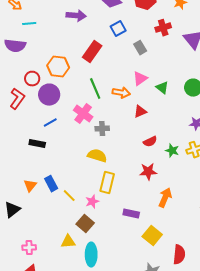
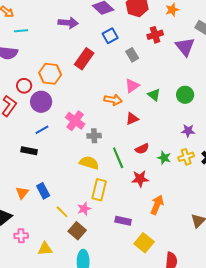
green line: (95, 89) -> (118, 158), moved
yellow line: (69, 196) -> (62, 212), moved
yellow triangle: (68, 242) -> (45, 249), moved
pink cross: (29, 248) -> (21, 236), moved

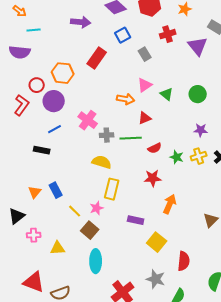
green line: (118, 158) -> (131, 138), moved, turned -70

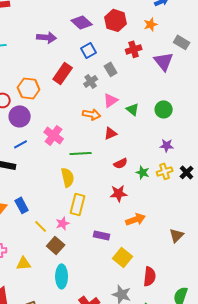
gray cross: (107, 135) -> (91, 81), moved, turned -32
green line: (131, 138) -> (81, 153), moved
yellow semicircle: (102, 162) -> (68, 177), turned 60
orange arrow: (170, 204) -> (136, 219), turned 48

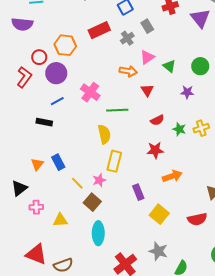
red rectangle: (63, 73) -> (99, 30), turned 30
red triangle: (111, 133) -> (147, 90), turned -40
purple star: (167, 145) -> (187, 92), moved
purple rectangle: (102, 235) -> (138, 192), turned 56
red semicircle: (150, 276) -> (197, 219), moved, turned 72

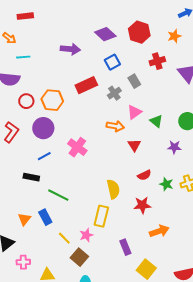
red circle: (39, 57) -> (26, 101), moved
green line: (117, 110) -> (58, 195), moved, turned 30
yellow semicircle: (104, 134) -> (113, 189), moved

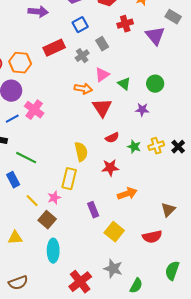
red triangle: (134, 145) -> (102, 108), size x1.5
pink cross: (77, 147) -> (34, 110), moved

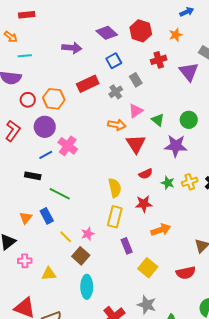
purple star: (142, 110) -> (176, 146), size x1.6
yellow rectangle: (69, 179) -> (115, 217), moved

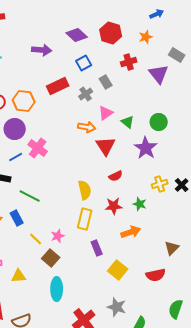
purple star: (176, 146) -> (146, 148), turned 30
green star: (168, 183) -> (140, 204), moved

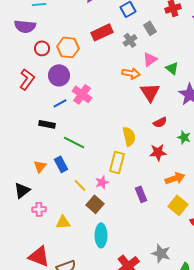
green star: (140, 204) -> (184, 137), moved
yellow rectangle: (85, 219) -> (117, 162), moved
yellow square: (118, 270) -> (178, 205), moved

